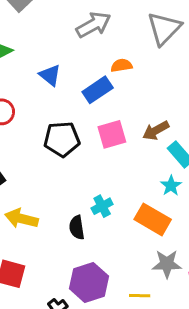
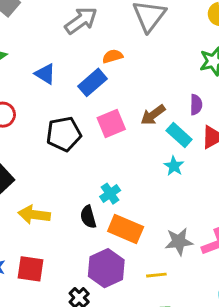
orange rectangle: (153, 219) -> (126, 229), moved

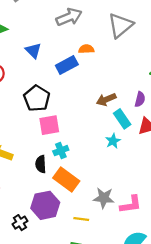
pink square: (111, 123) -> (49, 125), moved
black pentagon: (64, 134) -> (37, 98), turned 30

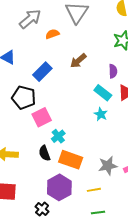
orange semicircle: (86, 49) -> (52, 34), moved
blue rectangle: (67, 65) -> (42, 72), moved
brown arrow: (106, 99) -> (78, 61), moved

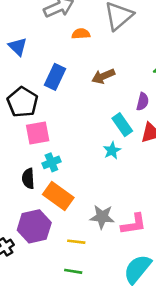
blue rectangle: (42, 72) -> (55, 77), turned -36

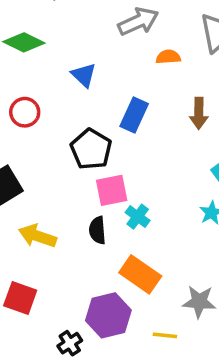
brown arrow: (103, 76) -> (199, 113), turned -65
cyan cross: (51, 162) -> (138, 217), moved, turned -30
black semicircle: (28, 179) -> (97, 230), moved

